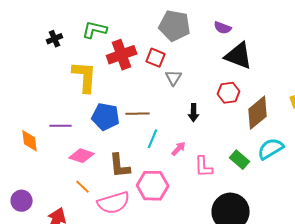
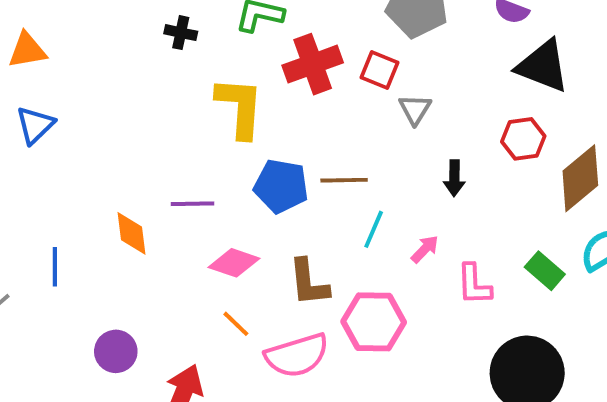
black cross: (55, 39) -> (181, 33), turned 35

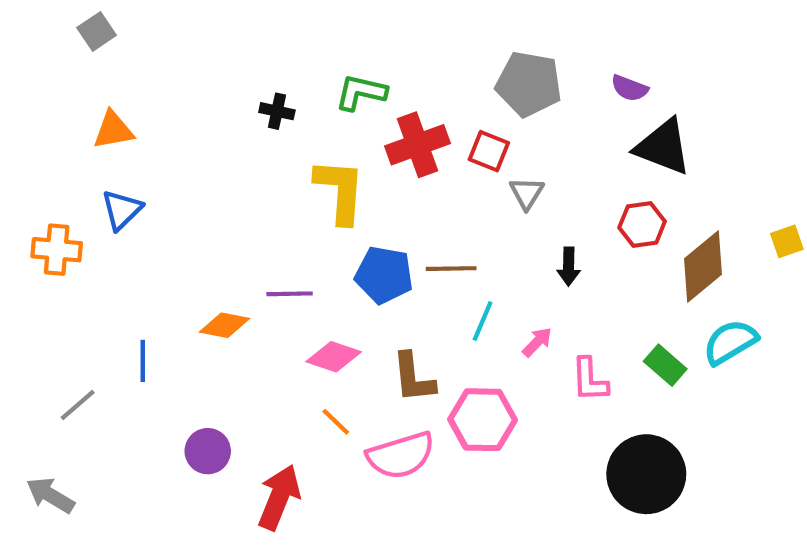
orange diamond: (132, 233) -> (225, 325), turned -72

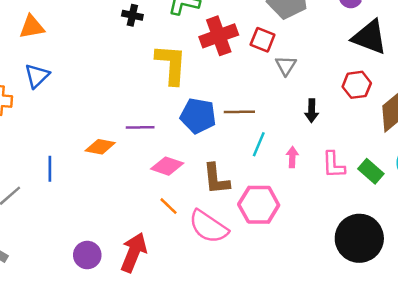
pink arrow: (537, 342) -> (292, 157), turned -42
pink L-shape: (590, 380) -> (334, 165), moved
purple circle: (208, 451) -> (87, 255), moved
pink semicircle: (401, 455) -> (208, 227), turned 51

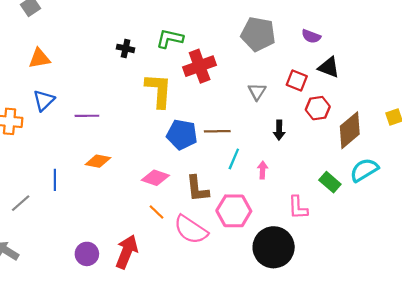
black triangle: (370, 37) -> (329, 67), size x0.7
red square: (263, 40) -> (297, 80), moved
purple line: (140, 127) -> (87, 116), moved
pink L-shape: (334, 165) -> (298, 208), moved
black circle: (359, 238) -> (274, 247), moved

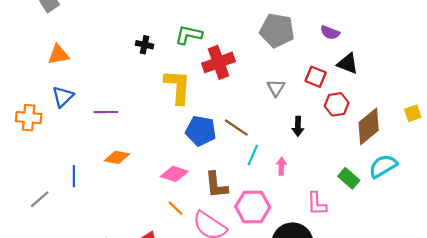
brown line: (217, 131) -> (236, 128), turned 35

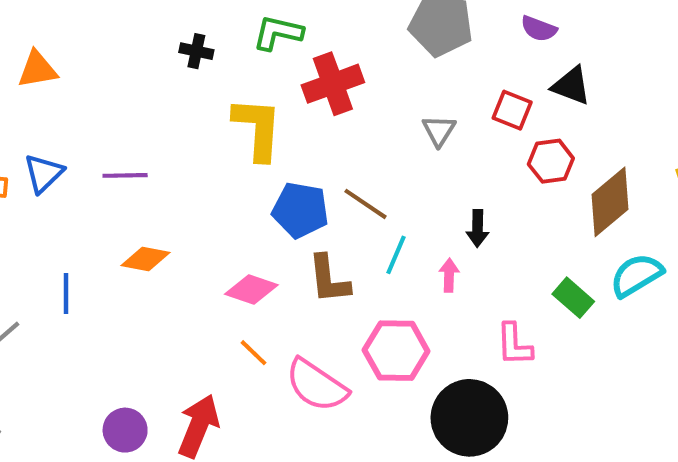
blue triangle: (63, 97) -> (44, 173), moved
black arrow: (298, 126) -> (478, 228), moved
brown L-shape: (216, 185) -> (329, 279), moved

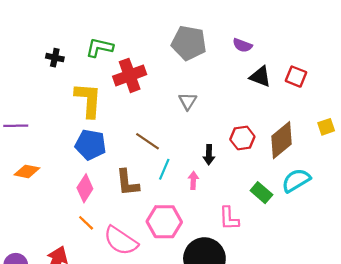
red square: (512, 110) -> (296, 77), moved
red hexagon: (551, 161) -> (242, 138), moved
blue pentagon: (300, 210) -> (91, 145), moved
pink diamond: (251, 289) -> (85, 188), turned -76

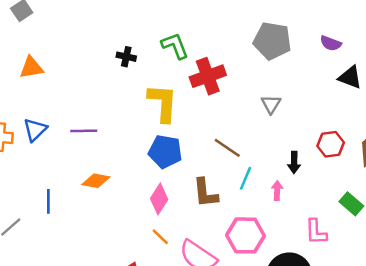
green L-shape: (99, 48) -> (175, 46), turned 56

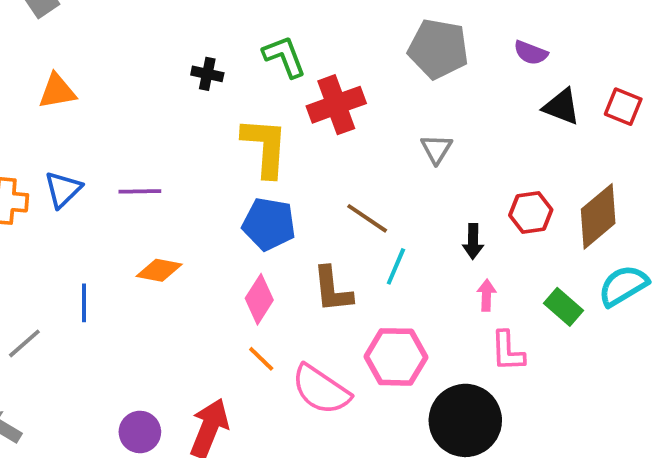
pink arrow: (277, 190) -> (486, 295), moved

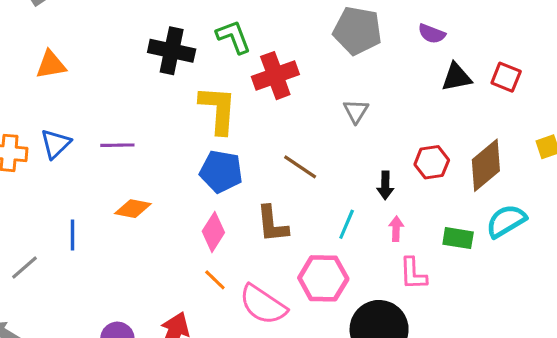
black cross: (207, 74) -> (172, 51), size x1.8
black triangle: (562, 107) -> (456, 77), turned -32
cyan line: (396, 266) -> (347, 224), moved
green rectangle: (563, 307) -> (458, 238), turned -32

